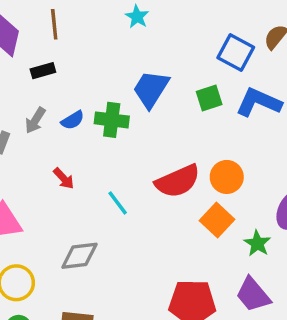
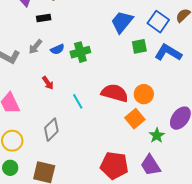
blue trapezoid: (151, 89) -> (122, 22), moved
green cross: (112, 120) -> (80, 52), turned -30
red semicircle: (178, 181) -> (115, 93), turned -148
gray diamond: (79, 256) -> (51, 130), turned -45

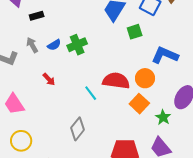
gray arrow: (35, 47) -> (32, 45), turned 119
blue L-shape: (168, 53) -> (165, 55), moved
cyan line: (78, 101) -> (91, 93), moved
gray diamond: (51, 130) -> (78, 129), moved

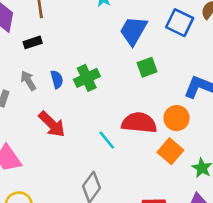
green square: (135, 32) -> (147, 67), moved
blue semicircle: (54, 45) -> (57, 79), turned -72
red arrow: (49, 79) -> (52, 124), size x1.6

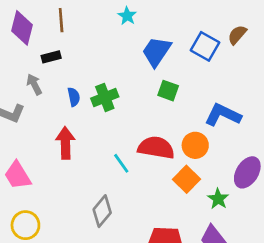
green square: (147, 67) -> (168, 91), turned 36
gray arrow: (28, 81) -> (34, 84), moved
red arrow: (52, 124) -> (65, 143), turned -140

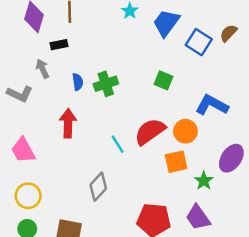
blue trapezoid: (156, 52) -> (166, 23), moved
red semicircle: (156, 148) -> (150, 132), turned -48
orange square: (187, 179) -> (176, 162), turned 30

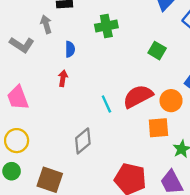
blue semicircle: (78, 82) -> (70, 49), moved
green cross: (106, 84) -> (106, 26), moved
red arrow: (68, 123) -> (63, 78), size x0.6

